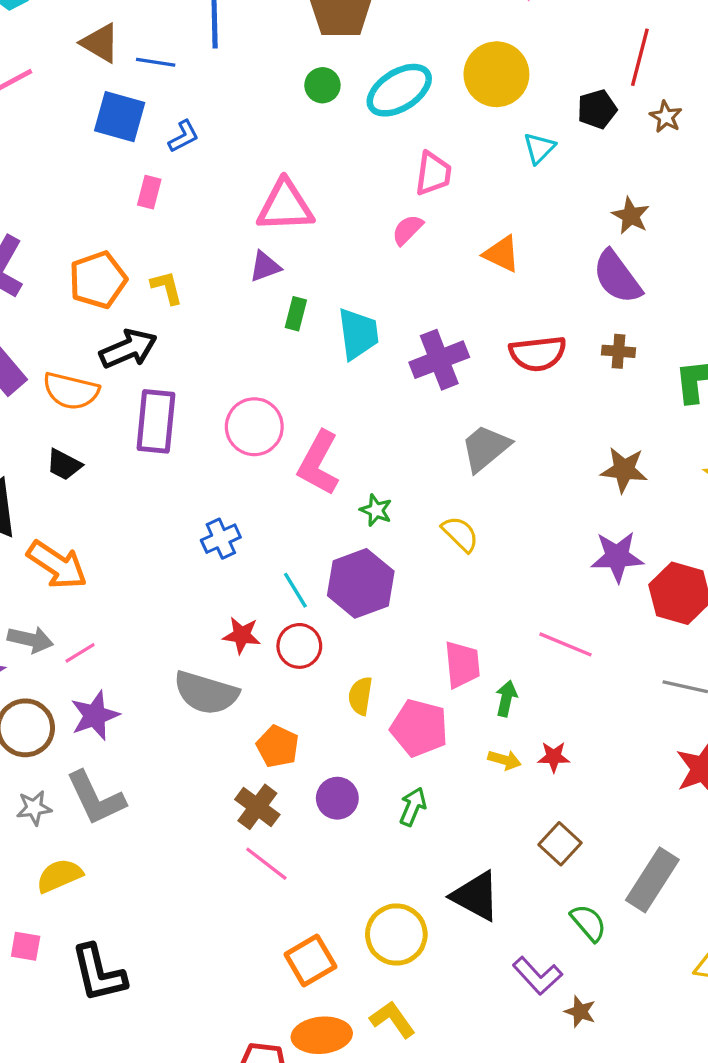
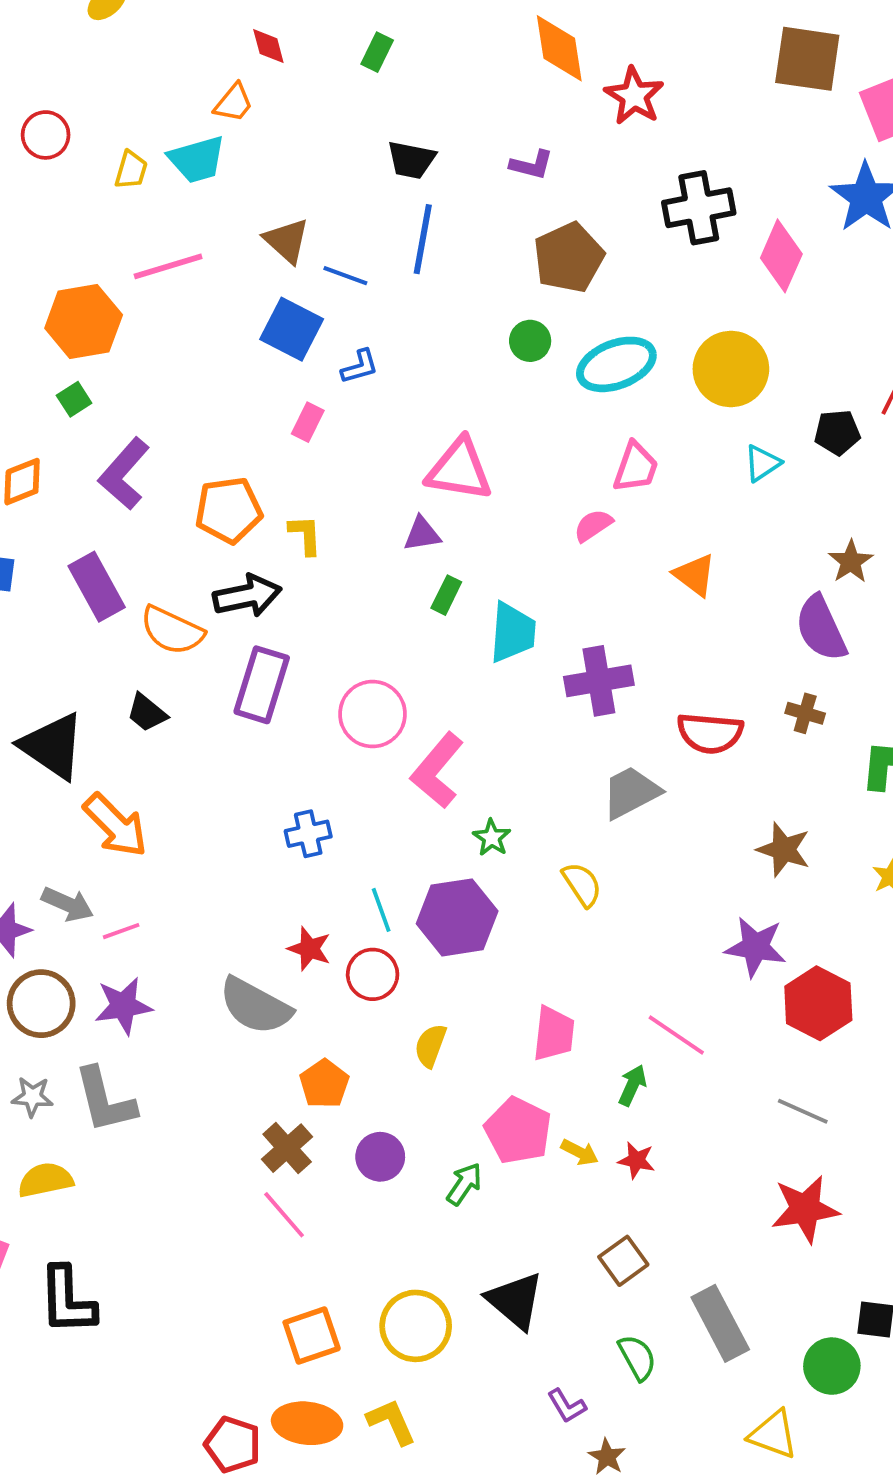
red semicircle: (538, 354) -> (710, 733), moved
green arrow: (506, 698) -> (632, 1085), moved
pink pentagon: (419, 728) -> (518, 1131), moved
gray rectangle: (652, 880) -> (720, 1323), turned -72
purple L-shape: (537, 976) -> (567, 1406), size x0.7

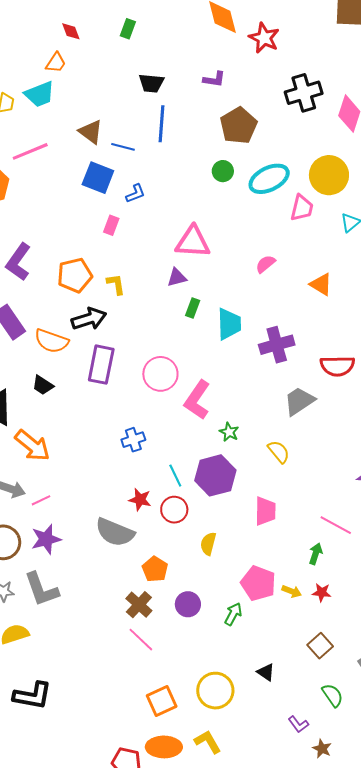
pink trapezoid: (636, 467) -> (302, 208), moved
pink trapezoid: (554, 1034) -> (265, 511), moved
black L-shape: (67, 1300) -> (32, 696), turned -72
black triangle: (515, 1301) -> (266, 672), size x0.6

